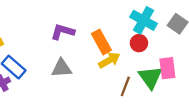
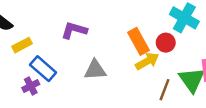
purple L-shape: (63, 32) -> (74, 30), moved
red circle: (139, 43) -> (166, 43), moved

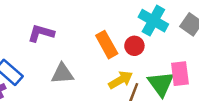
yellow arrow: (147, 61) -> (121, 80), moved

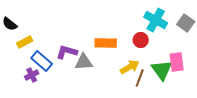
purple L-shape: (41, 33) -> (67, 52), moved
orange rectangle: (107, 45) -> (106, 43), moved, turned -60

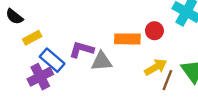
red circle: (141, 40) -> (154, 31), moved
purple cross: (32, 75) -> (40, 77), size x1.5

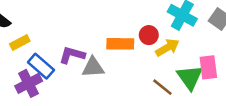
yellow arrow: (156, 67) -> (167, 47), moved
brown line: (167, 80) -> (162, 87), turned -72

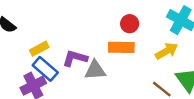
red circle: (149, 35) -> (130, 24), moved
yellow rectangle: (20, 43) -> (39, 49), moved

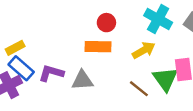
purple L-shape: (75, 58) -> (51, 73), moved
gray triangle: (95, 70) -> (82, 80), moved

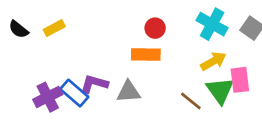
yellow rectangle: (15, 48) -> (54, 28), moved
yellow arrow: (144, 50) -> (213, 61), moved
blue rectangle: (21, 68) -> (74, 93), moved

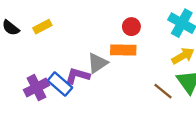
gray triangle: (129, 92) -> (97, 63), moved, turned -30

